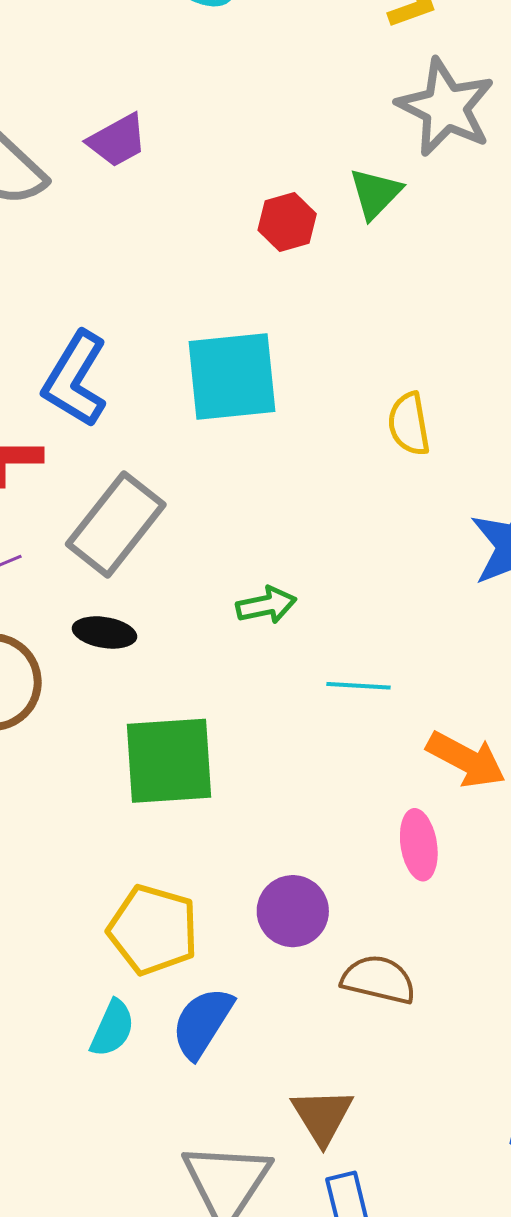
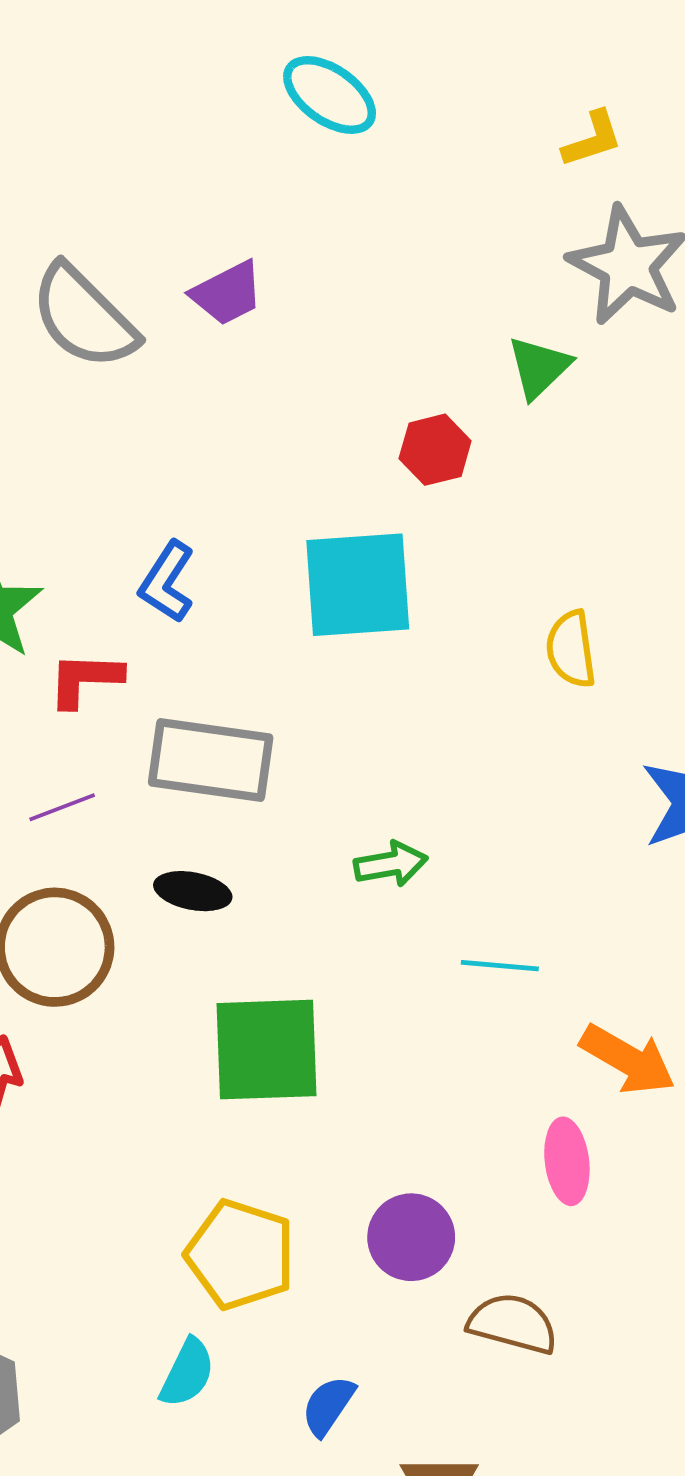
red hexagon: (287, 222) -> (435, 450), moved
blue L-shape: (75, 379) -> (167, 582), size x0.7
gray rectangle: (116, 524) -> (211, 760), turned 58
blue semicircle: (202, 1023) -> (328, 1406), moved, size x0.7

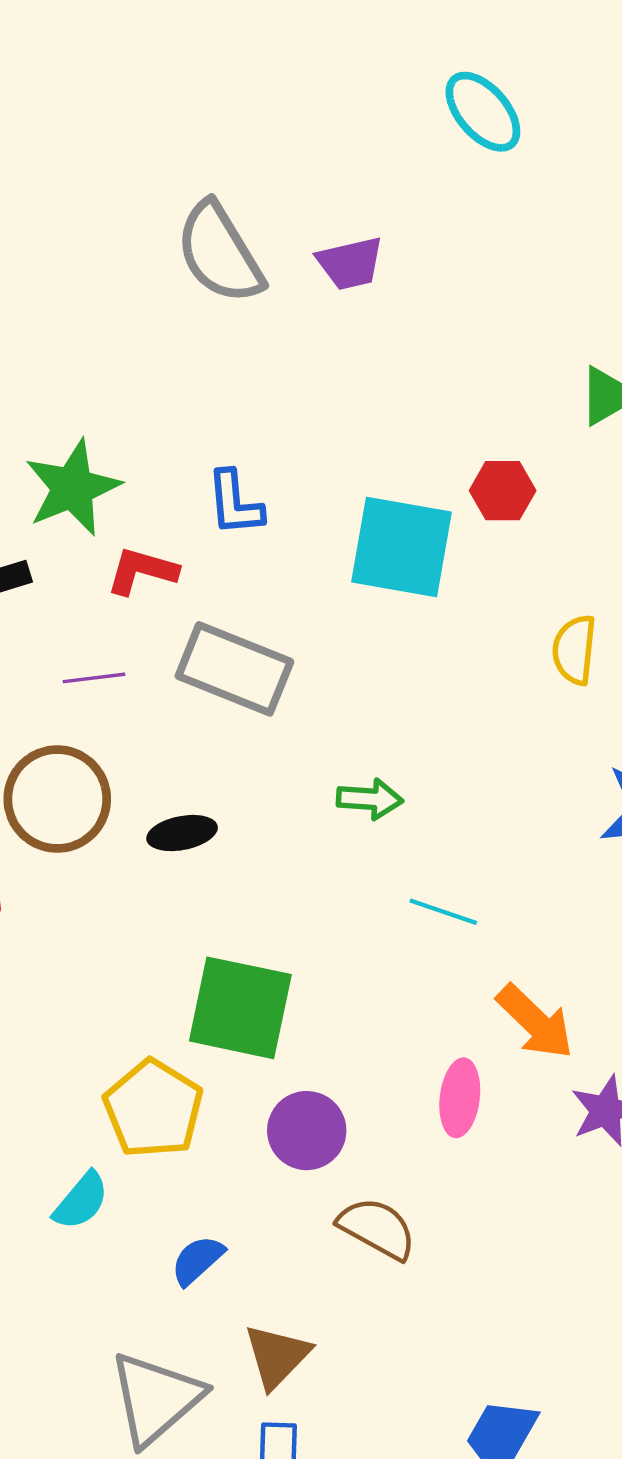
red hexagon: (435, 450) -> (503, 491), moved
blue L-shape: (167, 582) -> (235, 503), turned -52
black ellipse: (193, 891) -> (182, 833), moved, turned -36
green square: (266, 1050) -> (240, 1008), moved

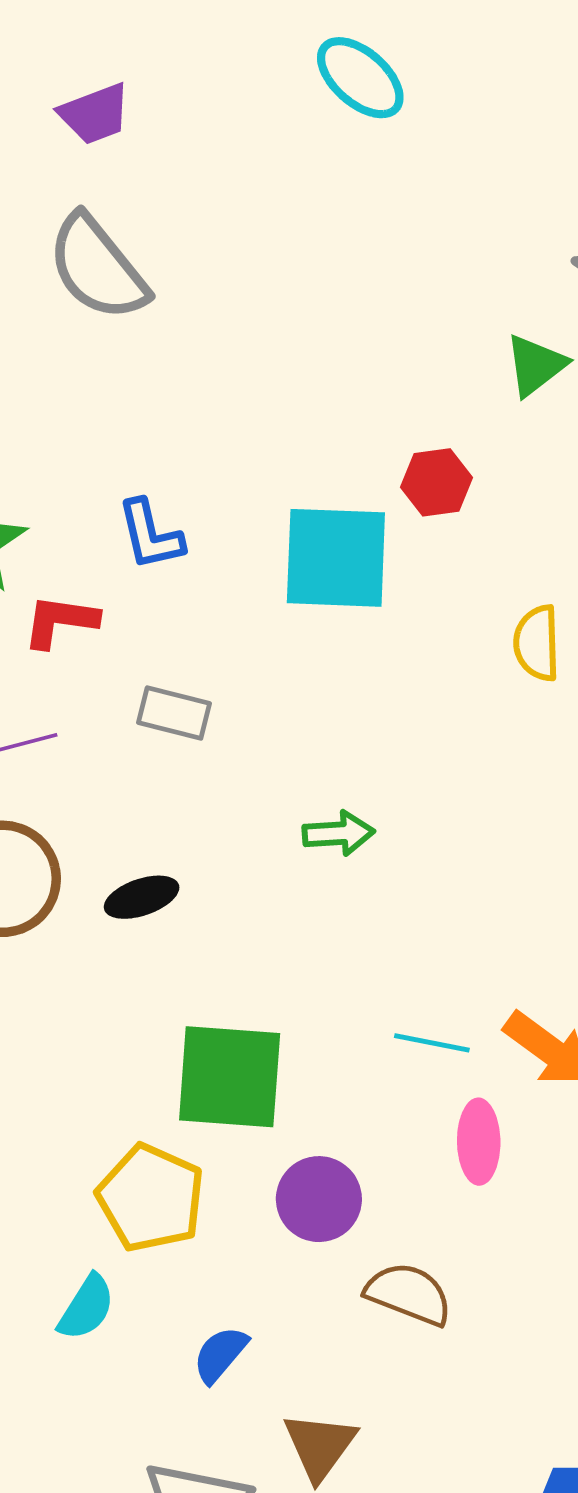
purple trapezoid: (350, 263) -> (95, 114), moved
gray rectangle: (234, 669) -> (174, 713), size x0.6
cyan line: (443, 912) -> (432, 1043), moved

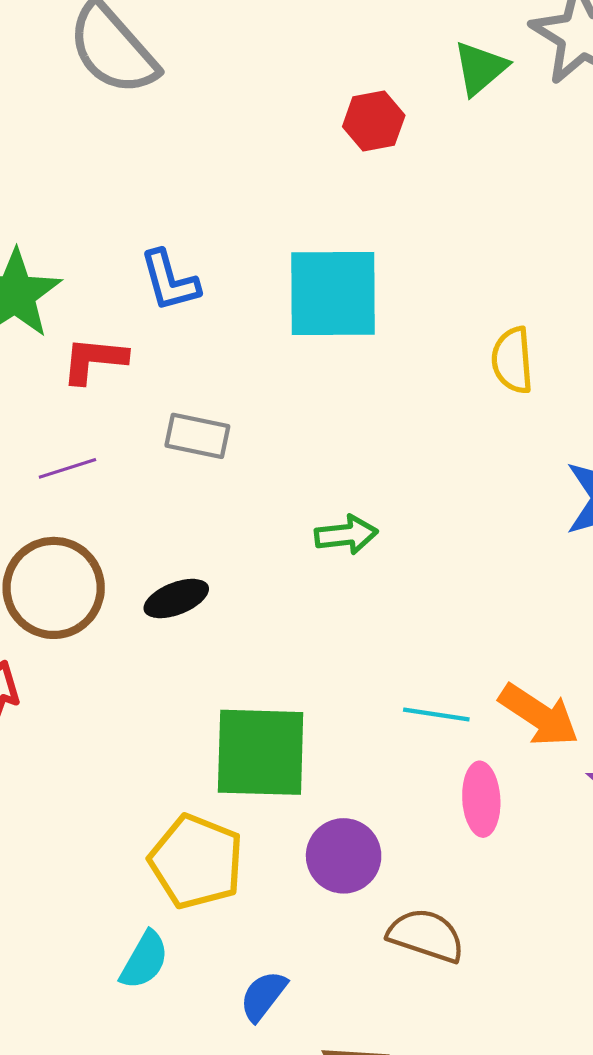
green triangle: (536, 365) -> (480, 68), moved
red hexagon: (436, 482) -> (374, 121), moved

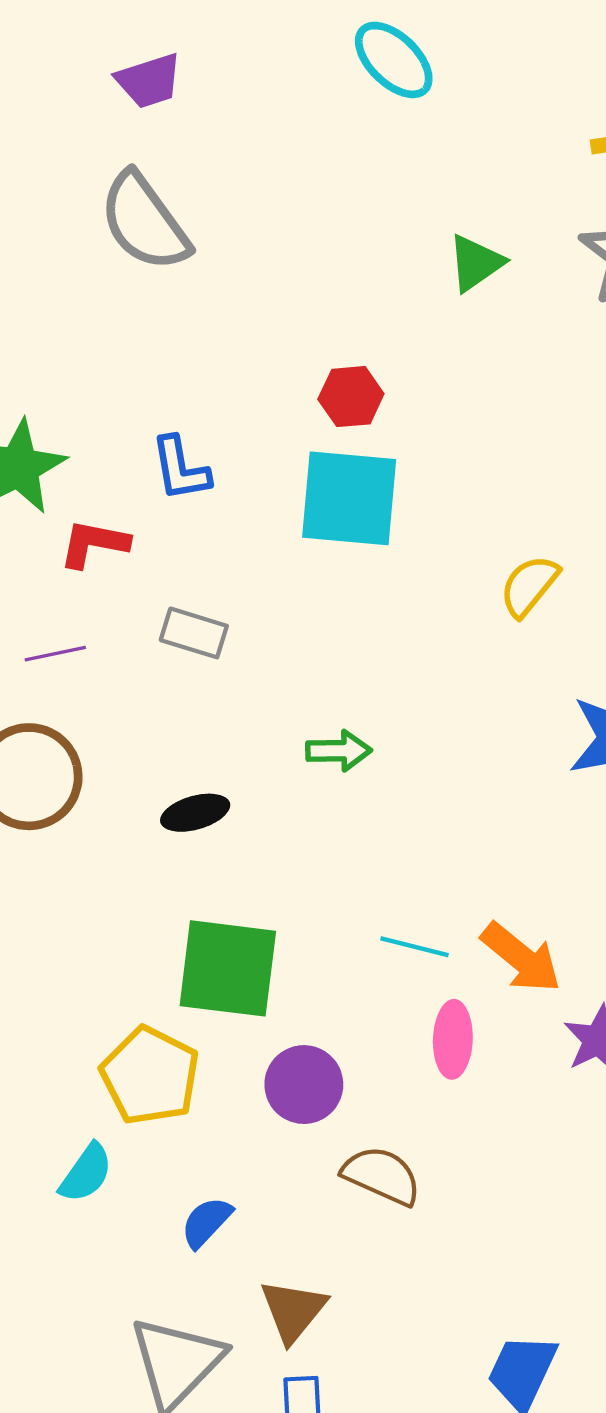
green triangle: (480, 68) -> (476, 263), moved
red hexagon: (374, 121) -> (351, 397), moved
yellow semicircle: (512, 360) -> (529, 586), turned 38
black ellipse: (176, 599) -> (195, 813), moved

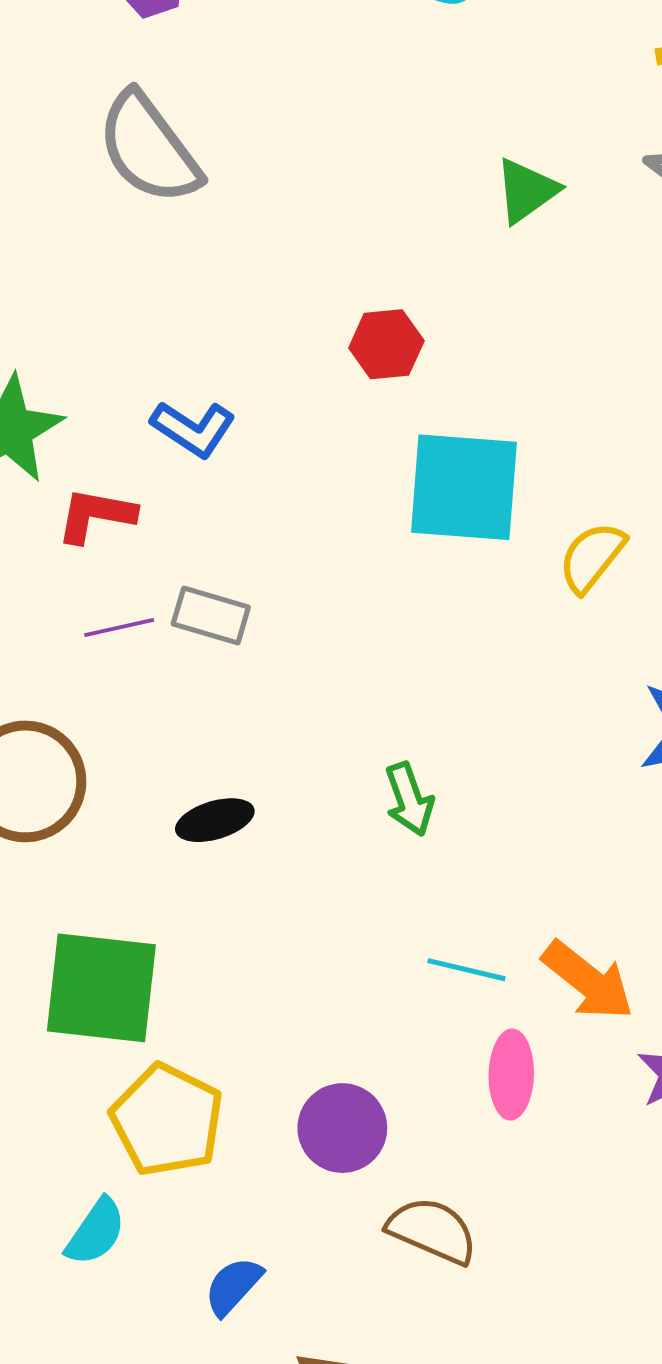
blue L-shape: (180, 469) -> (193, 429), turned -46
cyan square: (349, 498) -> (464, 487), moved
purple line: (55, 654) -> (119, 628), moved
green arrow: (339, 751) -> (409, 799), moved, turned 72
green square: (228, 968) -> (101, 988), moved

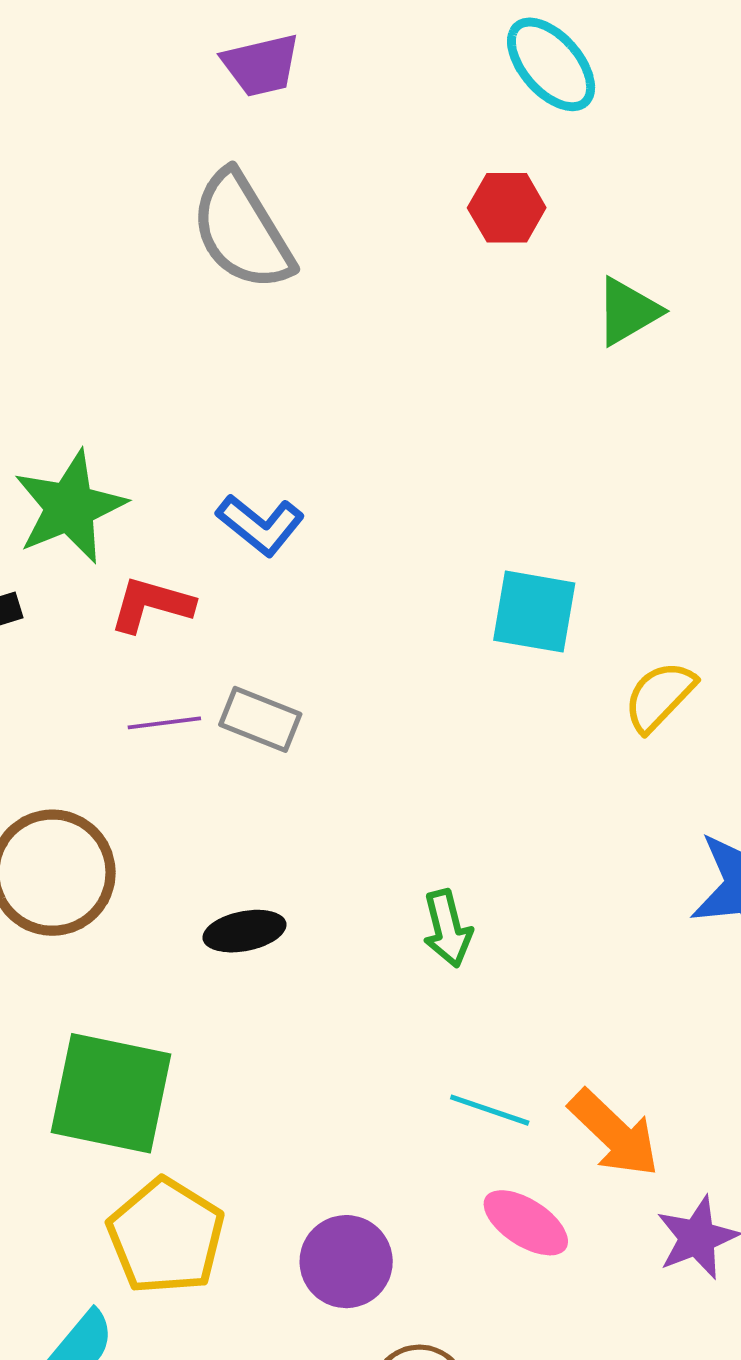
red hexagon: (386, 344) -> (507, 208), moved
cyan square: (464, 487) -> (534, 612), size x0.7
pink ellipse: (511, 1075) -> (526, 1223), turned -64

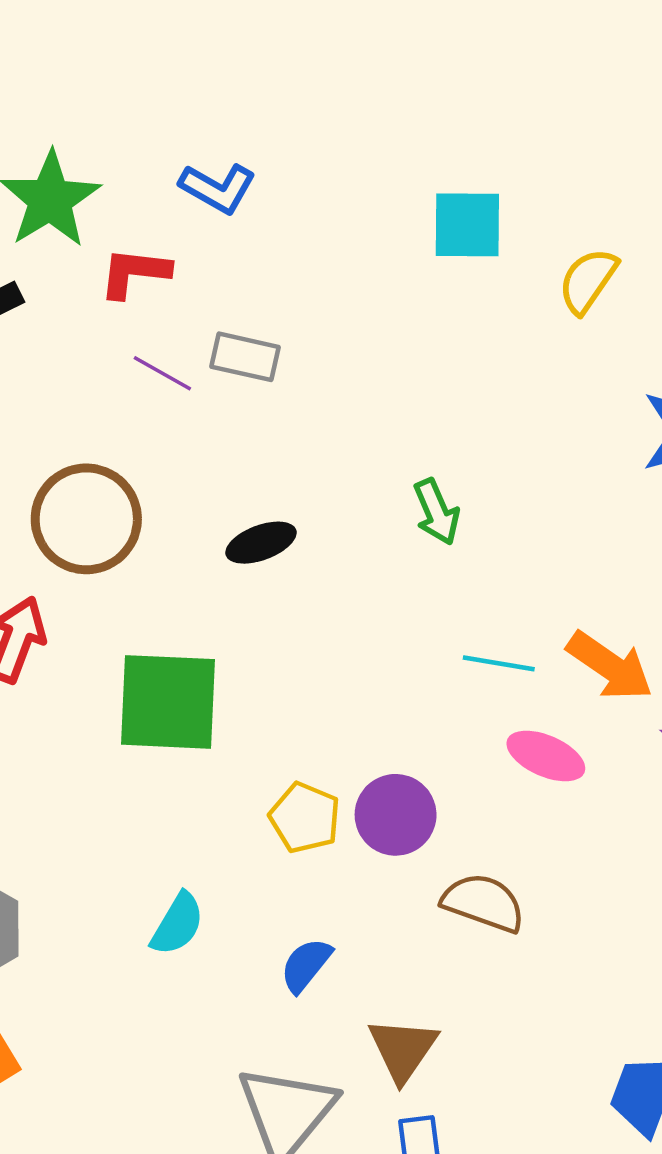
purple line: (164, 723) -> (162, 373), turned 46
yellow pentagon: (166, 1236) -> (305, 818), moved, size x0.7

